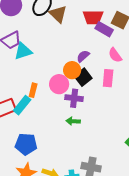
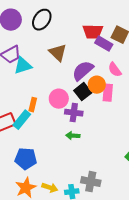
brown triangle: (58, 14) -> (58, 53), moved
purple semicircle: (83, 56) -> (83, 71), size x1.6
orange circle: (72, 70) -> (97, 85), moved

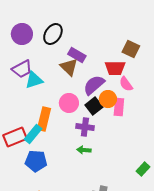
red trapezoid: (93, 32) -> (115, 68), moved
purple rectangle: (104, 44) -> (77, 55), moved
pink circle: (59, 99) -> (69, 103), moved
orange rectangle: (33, 105) -> (44, 119), size x1.6
blue pentagon: (26, 159) -> (36, 161), moved

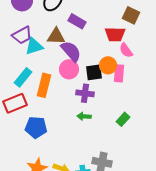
brown triangle: (69, 67) -> (56, 36), moved, turned -42
purple semicircle: (94, 85) -> (71, 51), moved, turned 90
black square: (94, 106) -> (94, 72), turned 30
cyan rectangle: (33, 134) -> (23, 77), moved
green rectangle: (143, 169) -> (123, 119), moved

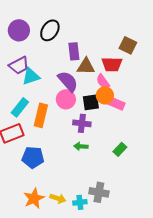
purple rectangle: (77, 21) -> (74, 51), turned 54
brown triangle: (56, 36) -> (86, 66), moved
pink semicircle: (126, 50) -> (103, 81), moved
pink rectangle: (119, 73) -> (116, 103), turned -72

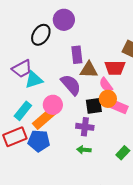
purple circle: (19, 30) -> (64, 20), moved
black ellipse: (50, 30) -> (41, 35), moved
pink circle: (66, 99) -> (53, 105), moved
orange rectangle: (41, 115) -> (44, 119), turned 35
blue pentagon: (33, 157) -> (39, 141), moved

